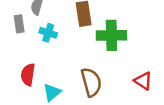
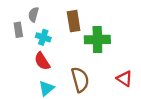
red semicircle: (28, 75) -> (42, 61), moved, turned -42

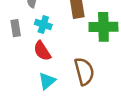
gray rectangle: (18, 30) -> (16, 28), moved

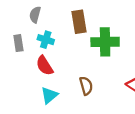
brown semicircle: (84, 71) -> (86, 86), size x0.7

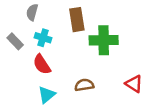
gray rectangle: (18, 43) -> (15, 41), turned -35
brown semicircle: (86, 86) -> (84, 85), turned -84

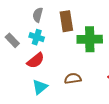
gray semicircle: (32, 12) -> (38, 15), moved
red semicircle: (42, 64) -> (36, 60), turned -96

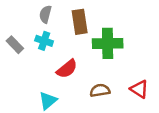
red semicircle: (36, 60) -> (67, 69), moved
brown semicircle: (73, 78) -> (100, 90), moved

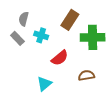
gray semicircle: (45, 14) -> (24, 19), moved
brown rectangle: (80, 22) -> (70, 20), turned 42

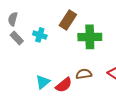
gray semicircle: (24, 19) -> (13, 19), moved
red semicircle: (60, 58) -> (64, 85), moved

